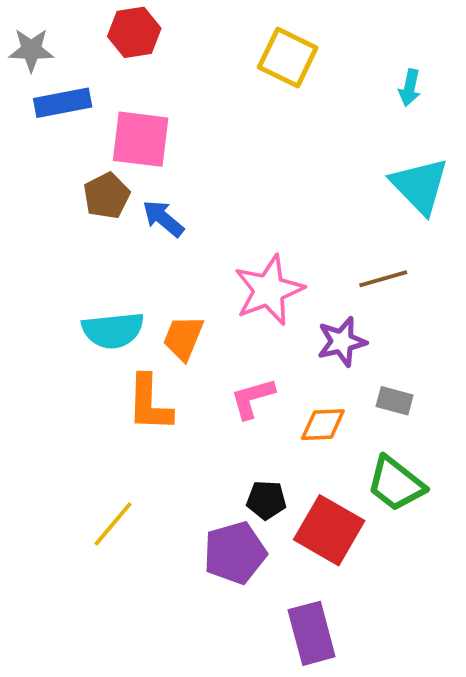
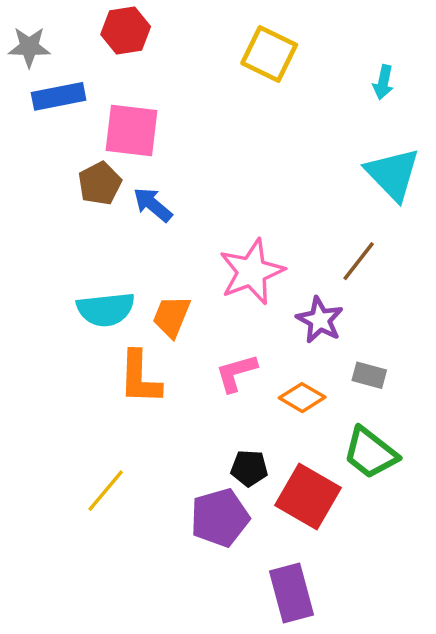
brown line: (383, 279) -> (359, 261), turned -36
purple star: (342, 342) -> (320, 320), turned -30
orange diamond: (323, 425) -> (302, 398), turned 33

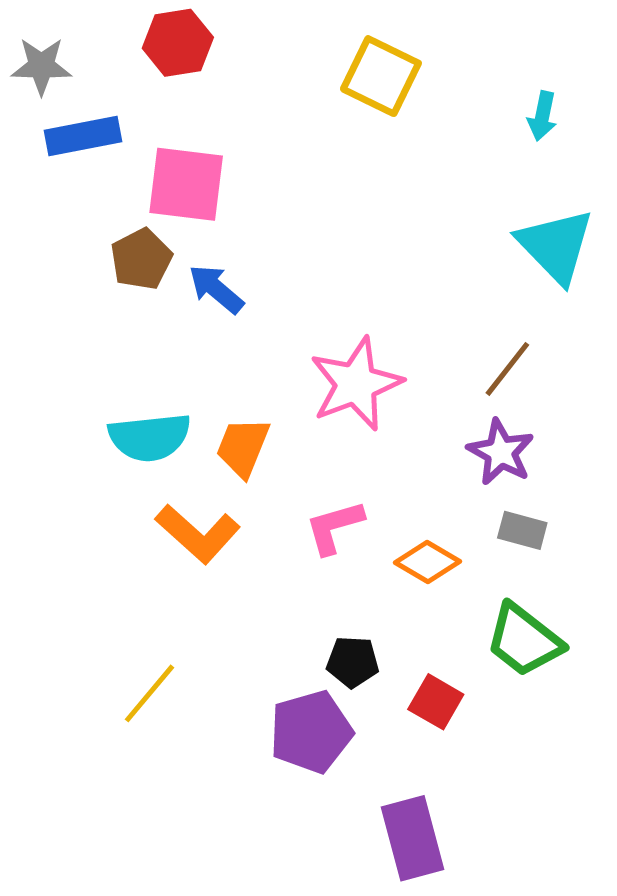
purple star: (320, 320) -> (501, 452), moved
orange L-shape: (140, 378) -> (198, 534), turned -50
red square: (308, 496) -> (436, 702), size x0.6

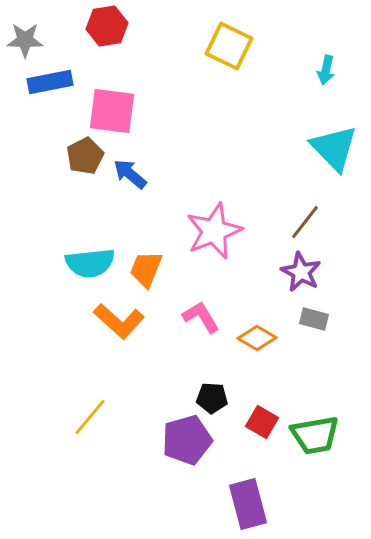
pink L-shape: (334, 527) -> (201, 317), turned 75
green trapezoid: (524, 640) -> (315, 435), moved, turned -48

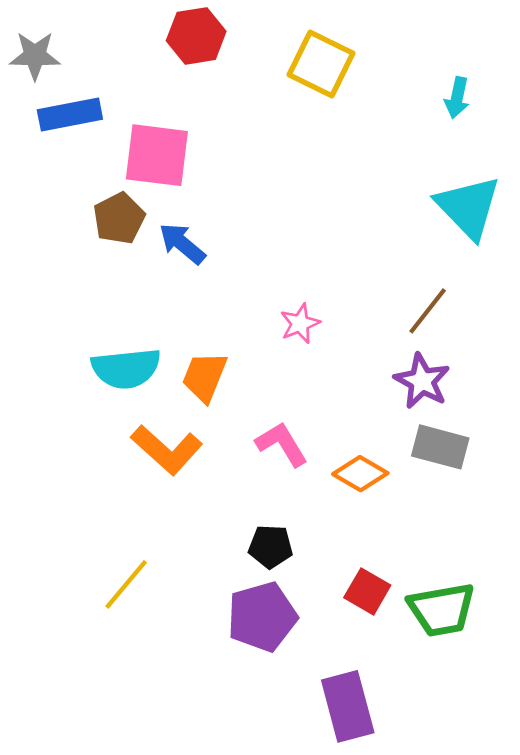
red hexagon: (107, 26) -> (196, 36), moved
pink star: (214, 231) -> (300, 323), size x0.5
gray rectangle: (314, 319) -> (440, 447), size x1.4
black pentagon: (212, 398) -> (271, 547), moved

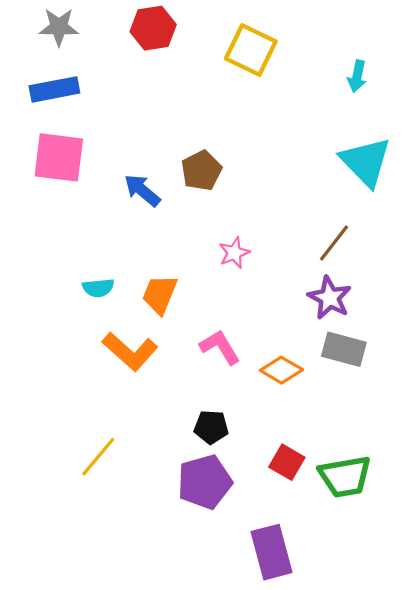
gray star: (35, 56) -> (59, 27), moved
pink square: (157, 155) -> (59, 157), moved
brown pentagon: (119, 218) -> (201, 171), moved
cyan semicircle: (126, 368) -> (98, 288), size x0.6

